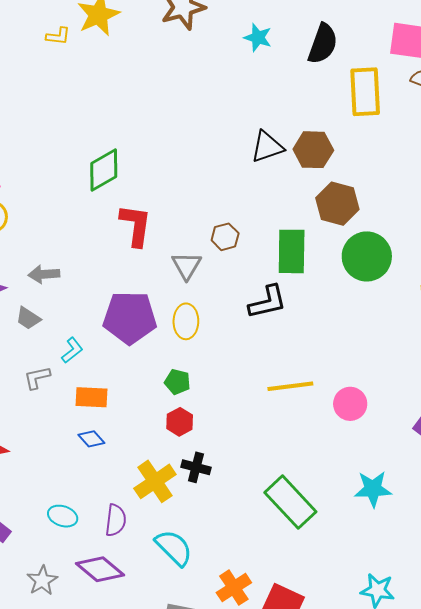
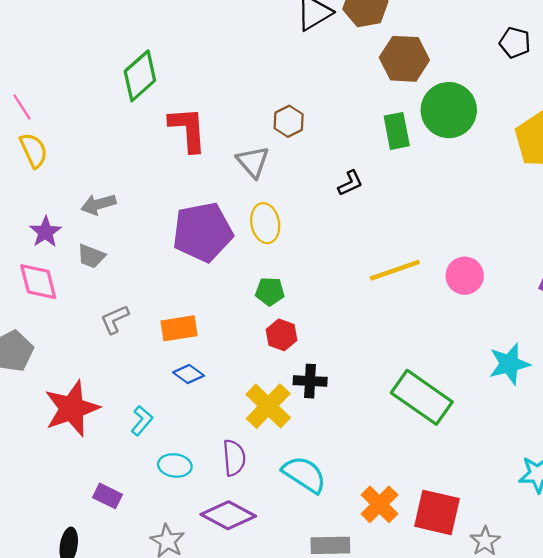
green rectangle: (292, 251) -> (397, 131), moved, size x0.7
black L-shape: (267, 302) -> (350, 183), size x0.6
cyan L-shape: (72, 350) -> (142, 421), moved

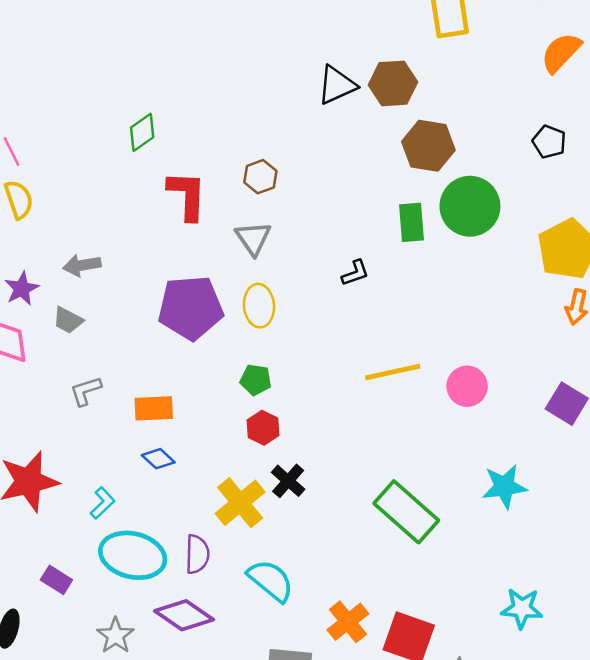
green diamond: (140, 76) -> (142, 132), size x0.7
brown hexagon: (289, 121) -> (260, 177), moved
black cross: (310, 381) -> (288, 481), turned 32
cyan ellipse: (175, 465) -> (133, 555), size x1.8

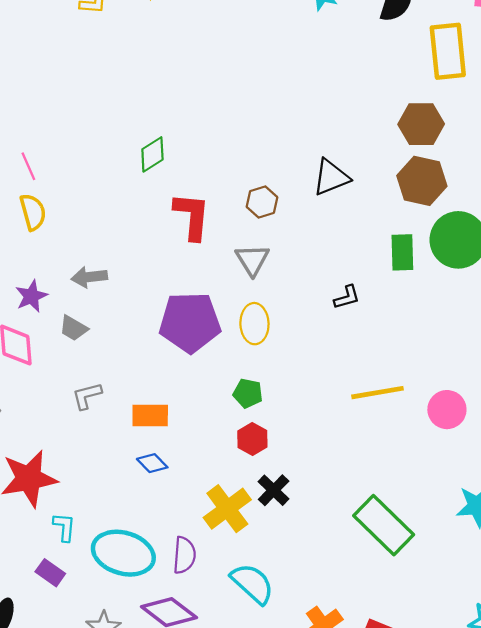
brown hexagon: (393, 83) -> (421, 124), moved
black triangle: (337, 85) -> (331, 177), moved
cyan L-shape: (103, 503) -> (64, 527), moved, turned -44

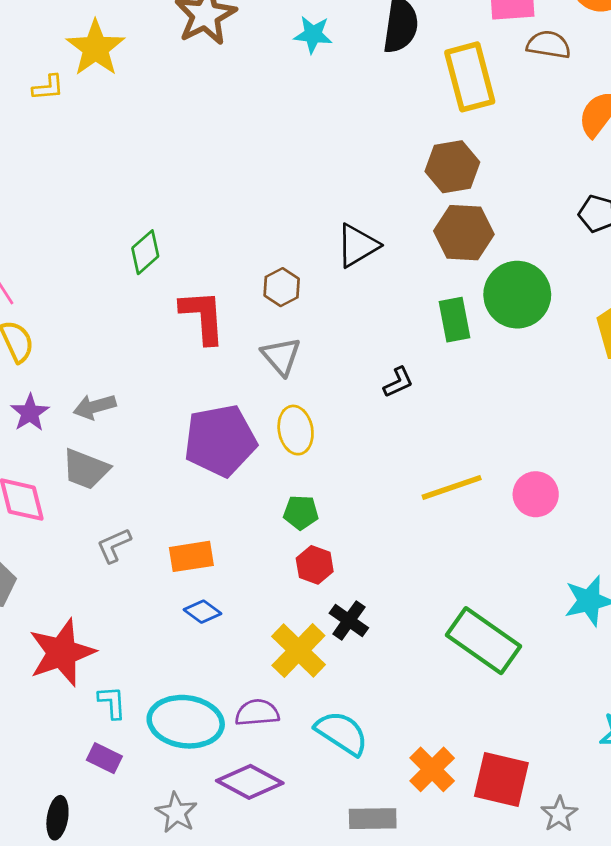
purple star: (31, 296) -> (30, 413), moved
gray trapezoid: (74, 328) -> (86, 469), size x1.4
purple semicircle: (184, 555) -> (257, 713), turned -90

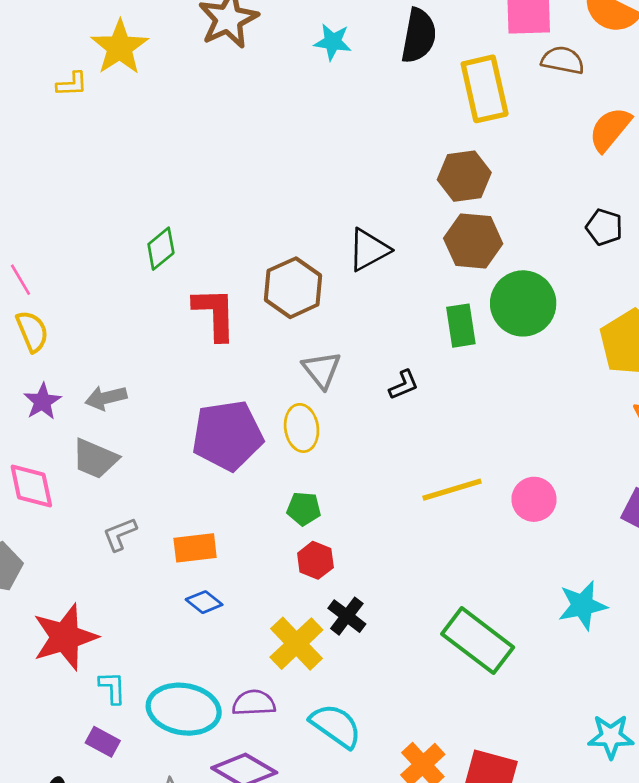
brown hexagon: (282, 287) -> (293, 288), size x1.6
gray triangle: (281, 356) -> (322, 370), moved

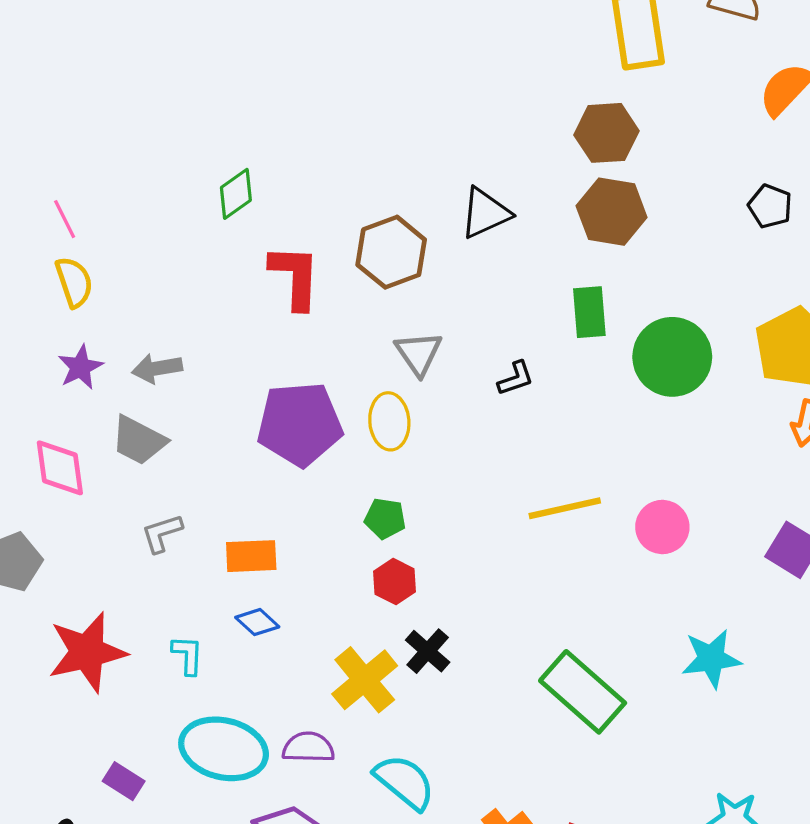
green circle: (523, 303) -> (672, 357), moved
cyan L-shape: (112, 688) -> (188, 655), moved

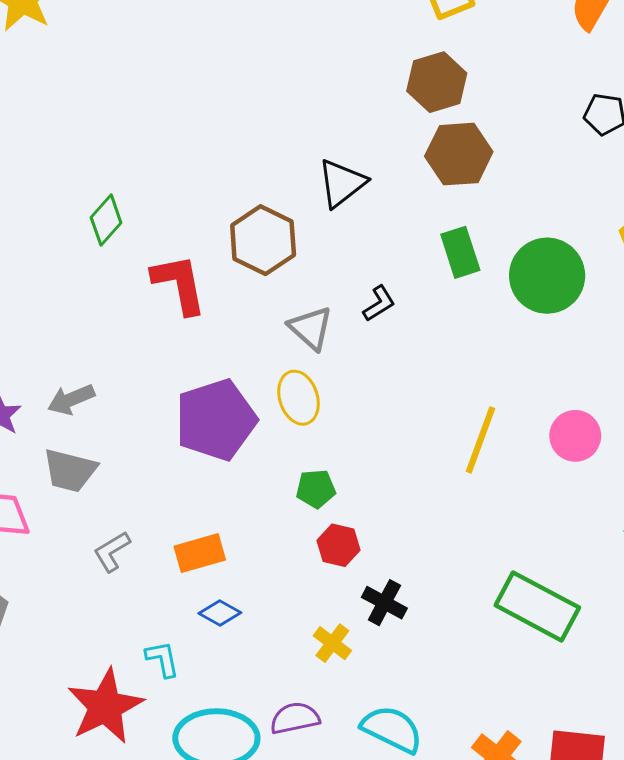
black L-shape: (516, 378) -> (379, 303), moved
yellow line: (565, 508) -> (480, 440), turned -44
red star: (87, 652) -> (105, 706), moved
yellow cross: (365, 680) -> (332, 643), size x0.6

